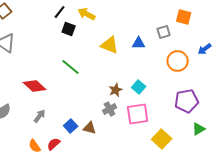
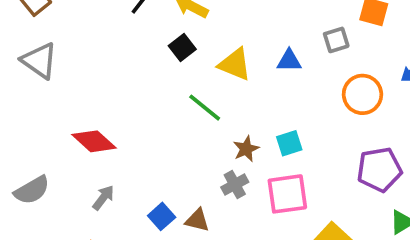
black square: (69, 29) -> (182, 47), moved, turned 32
green line: (71, 67) -> (205, 108), moved
cyan square: (139, 87) -> (289, 143), turned 32

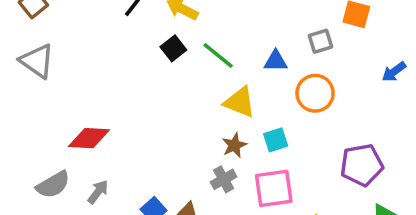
yellow triangle: (235, 64) -> (240, 102), moved
orange circle: (362, 94) -> (315, 93), moved
green line: (205, 108) -> (218, 56), moved
red diamond: (94, 141) -> (89, 138), turned -39
gray semicircle: (32, 190) -> (53, 185), moved

